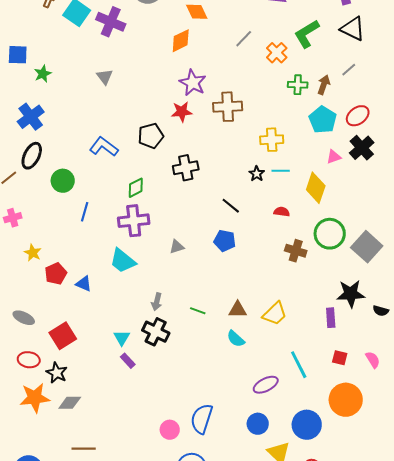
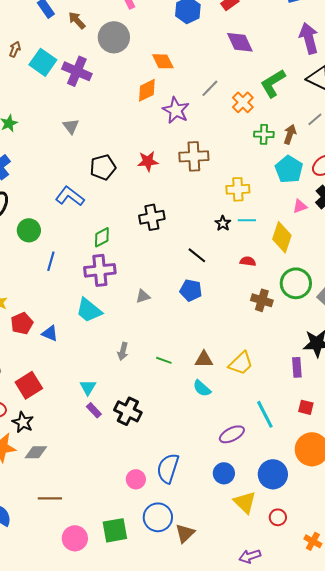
purple star: (193, 83) -> (176, 110), moved
black pentagon: (151, 136) -> (103, 167), moved
black cross: (156, 332) -> (128, 411), moved

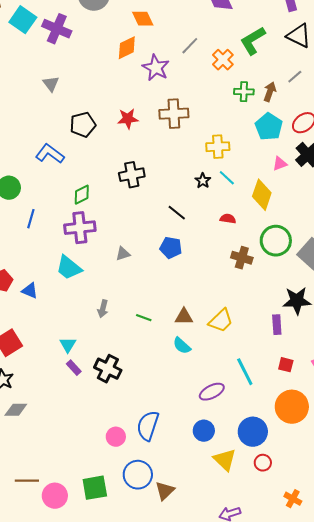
cyan line: (247, 220) -> (227, 178), turned 42
brown line: (50, 498) -> (27, 481), moved
red circle: (278, 517) -> (263, 463), moved

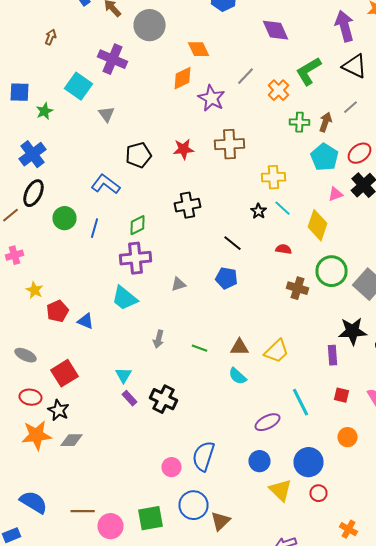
cyan square: (23, 20) -> (78, 86), moved
blue line: (31, 219) -> (94, 228), moved
orange circle: (292, 407) -> (348, 437), size x0.6

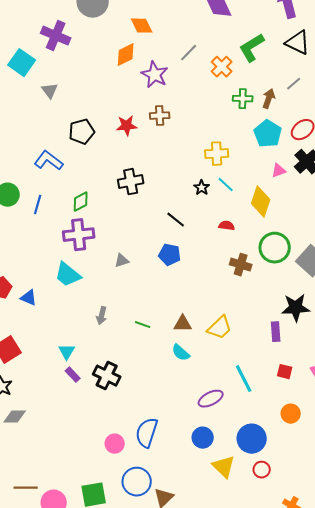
brown cross: (230, 144) -> (160, 116), moved, size x0.7

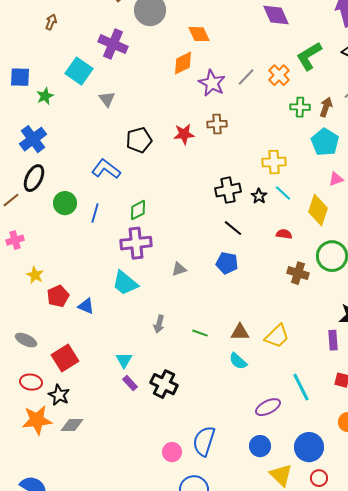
gray line: (189, 53) -> (246, 77), moved
black cross: (131, 182) -> (228, 190), moved

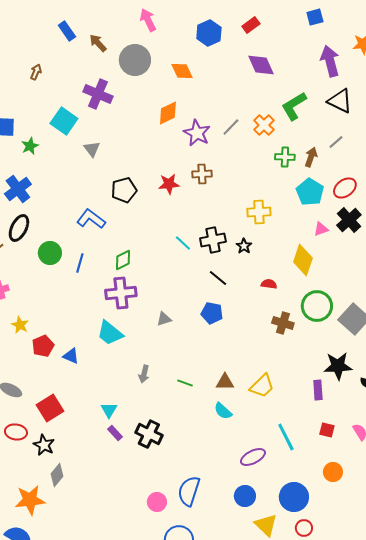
orange diamond: (199, 34) -> (182, 71), moved
cyan line: (283, 193) -> (183, 243), moved
orange star: (37, 420) -> (30, 500), moved
gray diamond: (72, 425) -> (57, 475), turned -50

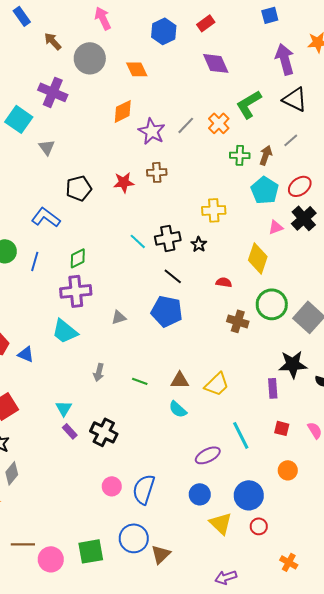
blue rectangle: (67, 31) -> (22, 16), moved
blue pentagon: (212, 313) -> (167, 311), size x1.4
pink circle: (157, 502) -> (112, 486), moved

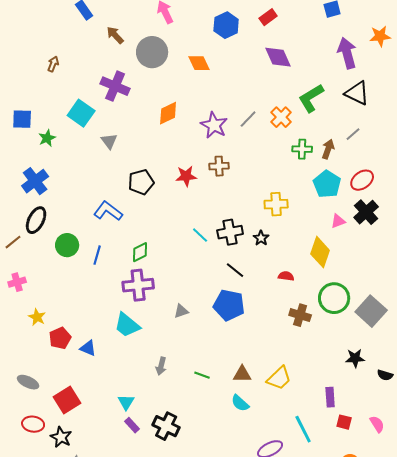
orange diamond: (123, 111) -> (168, 113), moved
black star: (293, 364) -> (355, 358), size x0.7
purple rectangle: (273, 388) -> (330, 397), moved

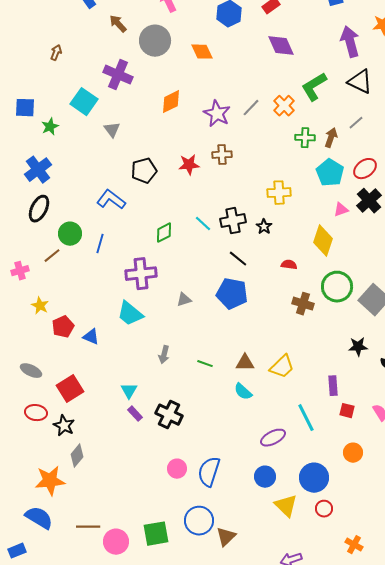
brown line: (13, 242) -> (52, 256), moved
green diamond: (140, 252) -> (164, 233), moved

